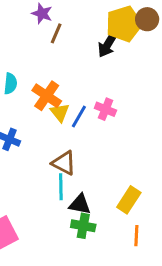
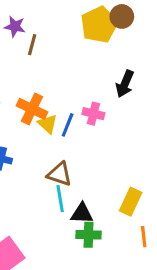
black arrow: (108, 44) -> (125, 84), moved

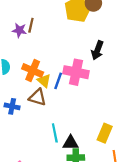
purple star: (15, 27) -> (19, 30), moved
pink cross: (93, 114) -> (76, 72), size x1.6
brown triangle: (60, 174) -> (37, 97), moved

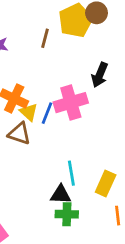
brown line: (31, 25) -> (45, 38), moved
pink cross: (76, 72) -> (71, 103), turned -30
cyan line: (55, 133) -> (71, 173), moved

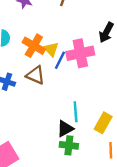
yellow triangle: (29, 112) -> (51, 49), moved
black triangle: (61, 195) -> (65, 129), turned -36

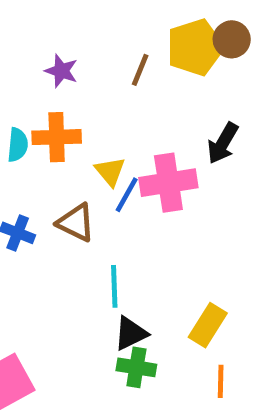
orange cross: (34, 46) -> (57, 137), moved, turned -35
cyan line: (76, 112) -> (114, 286), moved

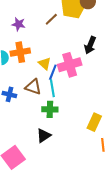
brown line: (140, 70) -> (51, 19), turned 32
cyan line: (114, 286) -> (52, 88), moved
black triangle: (131, 333) -> (44, 136), moved
green cross: (136, 367) -> (50, 109), moved

